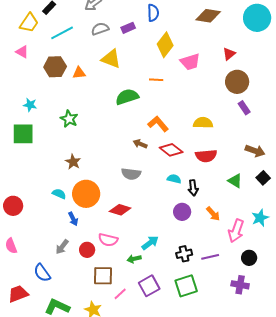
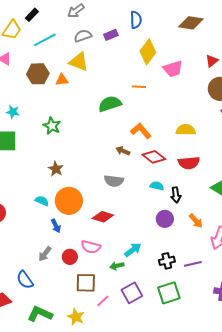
yellow triangle: (111, 59) -> (79, 62), moved

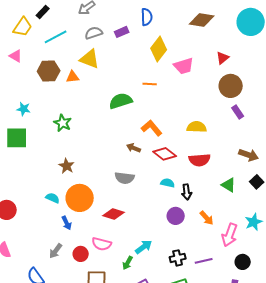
green arrow: (117, 266) -> (128, 263), turned -48

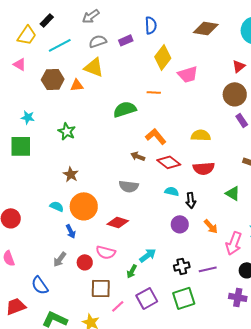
red triangle: (223, 58) -> (239, 66), moved

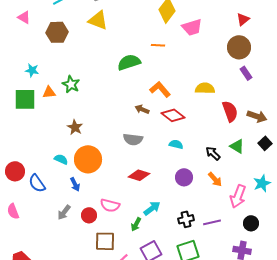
orange triangle: (77, 85) -> (49, 92), moved
red semicircle: (204, 168) -> (230, 111), moved, turned -105
black arrow: (191, 200) -> (213, 153), moved, turned 140
red diamond: (118, 222) -> (139, 175), moved
blue semicircle: (40, 285) -> (37, 183), moved

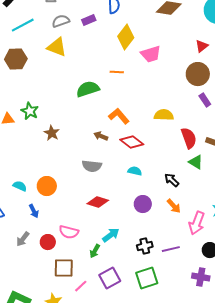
brown star: (75, 127) -> (52, 133), moved
green triangle: (237, 146) -> (196, 162), moved
orange circle: (88, 159) -> (47, 186), size x0.7

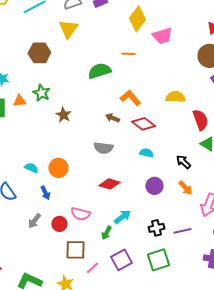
yellow triangle: (57, 47) -> (68, 29), turned 45
brown hexagon: (16, 59) -> (39, 53), moved

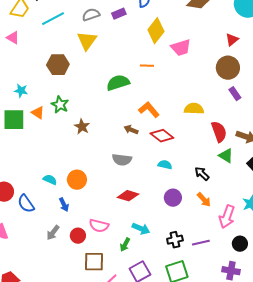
orange triangle: (19, 101) -> (38, 113), turned 40
cyan arrow: (122, 217) -> (141, 229), turned 60

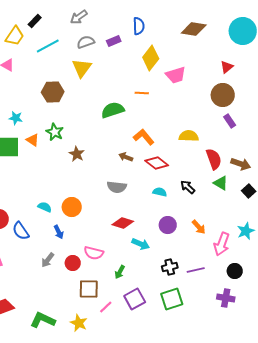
black arrow: (202, 174) -> (188, 187), moved
cyan arrow: (141, 229) -> (141, 244), moved

